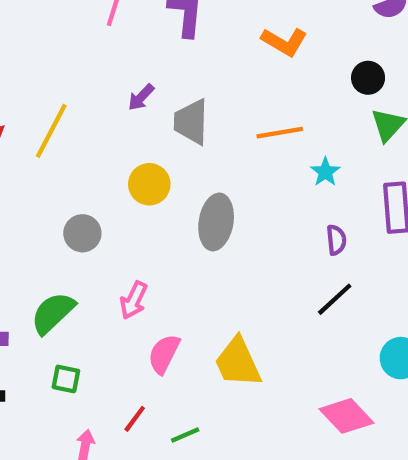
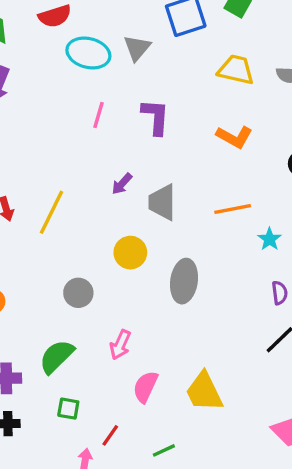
red line: (135, 419) -> (110, 435), moved

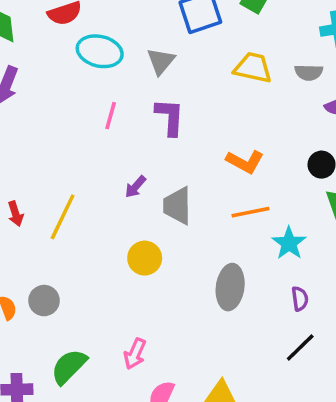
gray triangle: (137, 48) -> (161, 61), moved
orange L-shape: (234, 137) -> (245, 162), moved
cyan star: (270, 239) -> (289, 243), size x1.4
gray ellipse: (184, 281) -> (230, 287), moved
gray circle: (78, 293) -> (44, 301), moved

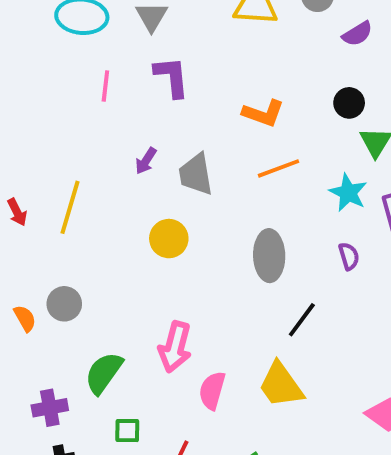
cyan star: (289, 243) -> (348, 193), moved
black line: (300, 347) -> (302, 320), moved
pink arrow: (135, 354) -> (175, 347), size x1.4

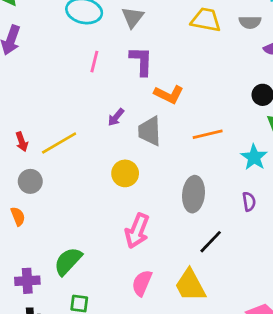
orange L-shape: (263, 113) -> (169, 94), moved
yellow line: (70, 207) -> (59, 143), turned 36
gray circle: (64, 304) -> (30, 181), moved
pink arrow: (175, 347) -> (137, 231), moved

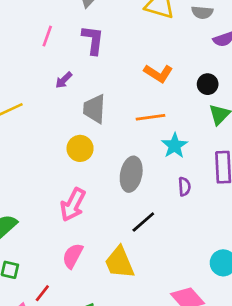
orange L-shape: (169, 94) -> (158, 73), moved
purple arrow: (116, 117) -> (64, 80), moved
cyan star: (254, 157) -> (175, 146), moved
yellow circle: (125, 173) -> (80, 148), moved

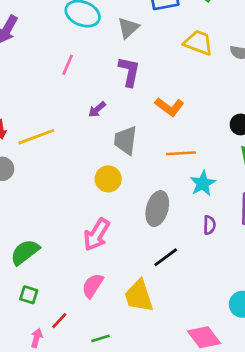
pink line: (47, 36) -> (68, 65), moved
orange L-shape: (158, 73) -> (169, 107), moved

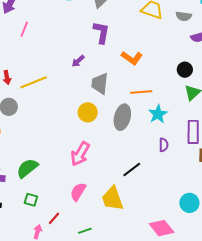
pink line: (68, 65) -> (24, 29), moved
gray ellipse: (157, 209) -> (122, 117), moved

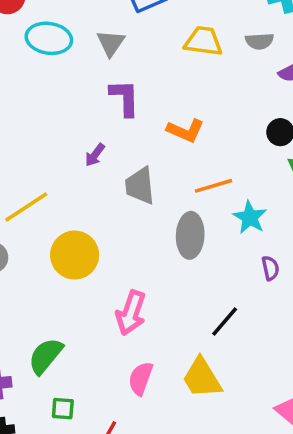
yellow circle: (88, 112) -> (75, 255), moved, size x1.4

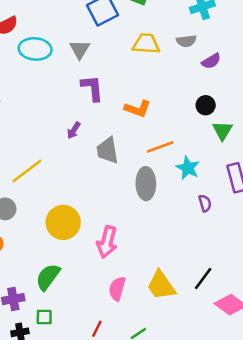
yellow circle: (75, 255) -> (63, 222), moved
black line: (225, 321) -> (203, 279), moved
green square: (63, 409) -> (44, 317), moved

